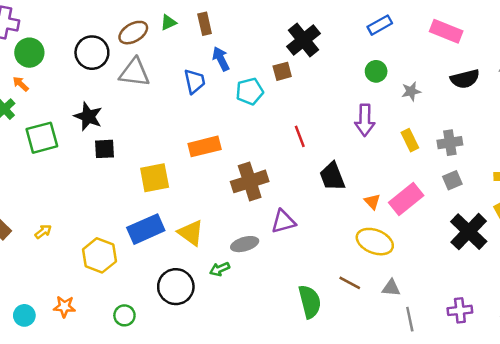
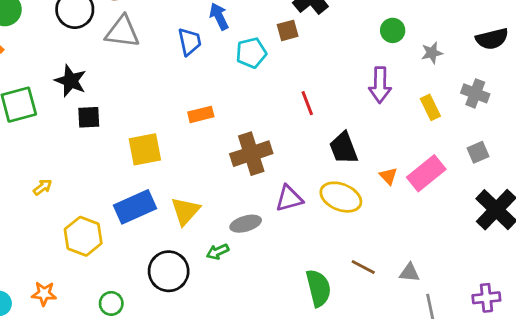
gray cross: (450, 143) -> (475, 93), moved, turned 30
orange rectangle: (205, 146) -> (201, 114), size x0.7
yellow arrow: (43, 232) -> (43, 187), moved
yellow triangle: (191, 233) -> (185, 211), turned 36
yellow ellipse: (375, 242) -> (341, 197), moved

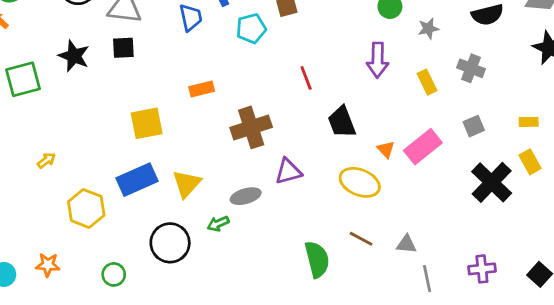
black square: (89, 117) -> (123, 48), moved
yellow ellipse: (341, 197) -> (360, 182), moved

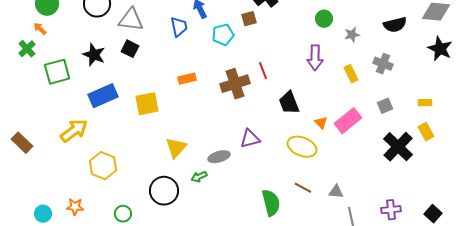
black square: (123, 48) -> (130, 49), turned 30
brown cross: (251, 127) -> (235, 84), moved
yellow arrow: (46, 160) -> (74, 131), size x2.0
blue rectangle: (137, 180) -> (103, 96), moved

